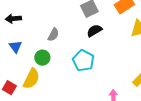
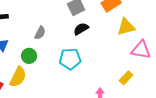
cyan pentagon: (83, 61) -> (70, 59), turned -30

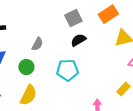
yellow semicircle: (18, 77) -> (28, 95), moved

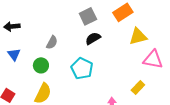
cyan pentagon: (67, 70) -> (82, 68), turned 30

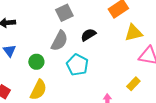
gray square: (88, 16) -> (64, 13), moved
gray semicircle: (52, 42) -> (59, 41), moved, size x1.5

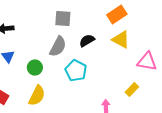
gray square: (64, 13) -> (63, 19), turned 30
yellow triangle: (133, 33) -> (121, 40), moved, turned 42

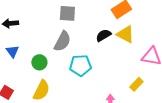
black semicircle: (87, 41) -> (103, 35), moved
cyan pentagon: (76, 71) -> (80, 65), turned -30

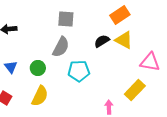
blue triangle: (12, 51) -> (11, 67), moved
yellow rectangle: (136, 84) -> (135, 90), size x1.5

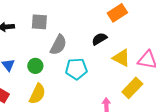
gray square: (66, 19) -> (39, 22), moved
yellow triangle: (124, 40) -> (121, 58), moved

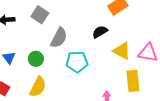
gray square: (39, 22) -> (40, 15), turned 30
yellow rectangle: (132, 88) -> (133, 81), turned -50

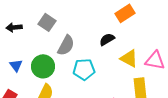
green circle: (36, 59) -> (43, 66), size x1.5

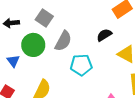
green circle: (43, 66) -> (33, 45), moved

